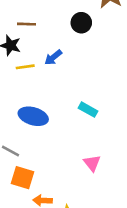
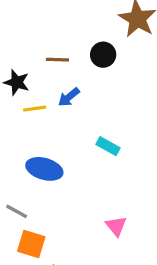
brown line: (27, 24) -> (57, 60), moved
cyan rectangle: (88, 110) -> (108, 146), moved

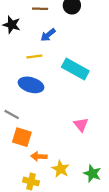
yellow line: (35, 109) -> (34, 57), moved
cyan rectangle: (108, 146) -> (75, 69), size x1.6

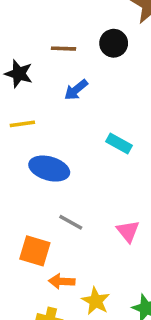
yellow line: (34, 57) -> (22, 124), moved
cyan rectangle: (75, 69) -> (119, 143), size x0.6
gray line: (12, 114) -> (71, 222), moved

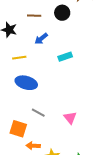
yellow line: (22, 124) -> (19, 58), moved
cyan rectangle: (119, 143) -> (65, 57), moved, turned -48

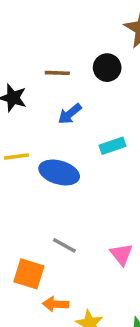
yellow line: (19, 58) -> (16, 156), moved
blue ellipse: (26, 83) -> (59, 172), moved

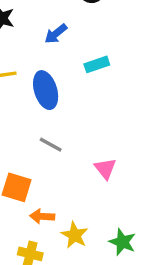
blue ellipse: (59, 172) -> (46, 90), turned 57
gray line: (64, 245) -> (51, 145), moved

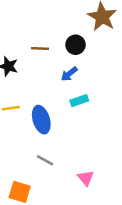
blue arrow: (56, 34) -> (69, 74), moved

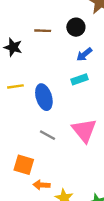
blue arrow: (69, 74) -> (84, 54), moved
pink triangle: (86, 178) -> (84, 130), moved, size x1.6

